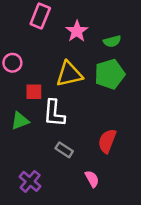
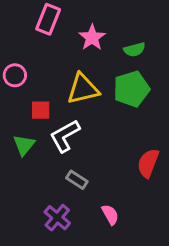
white L-shape: (54, 113) -> (65, 136), turned 56
green triangle: (20, 121) -> (24, 145), turned -30
red semicircle: (107, 141) -> (148, 163), moved
purple cross: (30, 181) -> (57, 218), moved

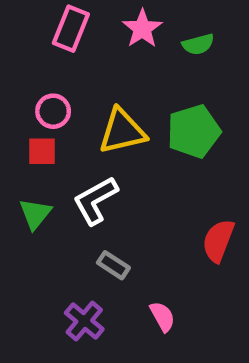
pink star: (92, 37) -> (142, 29), moved
green semicircle: (134, 50) -> (198, 44), moved
pink circle: (15, 75) -> (53, 111), moved
red square: (41, 110) -> (42, 151), moved

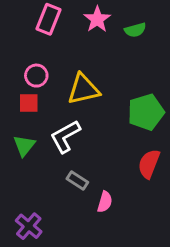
green pentagon: (194, 131) -> (146, 112), moved
pink semicircle: (162, 317) -> (105, 202), moved, turned 45
purple cross: (84, 321) -> (29, 226), moved

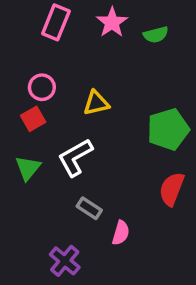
yellow triangle: (83, 89) -> (96, 103), size x0.7
red square: (29, 103) -> (33, 119), turned -30
purple cross: (29, 226) -> (65, 261), moved

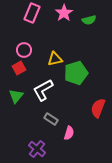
green pentagon: (168, 129) -> (76, 73), moved

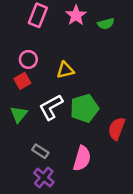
green pentagon: (76, 73) -> (84, 108), moved
gray rectangle: (51, 119) -> (40, 151), moved
pink semicircle: (69, 133) -> (82, 158), size x1.5

